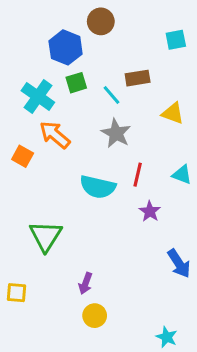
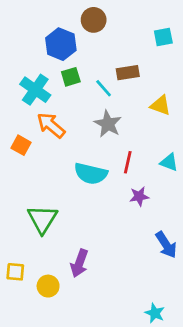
purple star: (150, 211) -> (139, 196), turned 30
purple arrow: (85, 283) -> (79, 263), size x1.4
yellow circle: (95, 316) -> (48, 286), moved

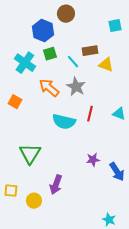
yellow triangle: (160, 105) -> (106, 65), moved
orange arrow: (51, 125) -> (49, 88), moved
purple star: (139, 196) -> (93, 160), moved

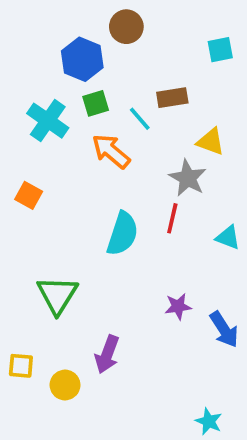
yellow triangle: (106, 65) -> (211, 142), moved
gray star: (76, 87) -> (188, 178), moved
orange arrow: (49, 88) -> (111, 151), moved
cyan triangle: (119, 114) -> (228, 237), moved
cyan semicircle: (64, 122) -> (123, 234), turned -85

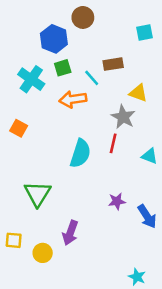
orange arrow: (111, 151) -> (73, 99), turned -48

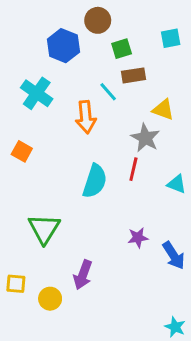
green square: (63, 68) -> (122, 49), moved
orange arrow: (73, 99) -> (86, 117), turned -88
cyan star: (137, 277) -> (175, 327), moved

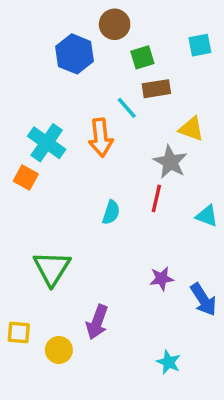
cyan cross: (37, 93) -> (47, 143), moved
cyan semicircle: (95, 181) -> (111, 212), size x0.6
cyan star: (175, 327) -> (169, 362), moved

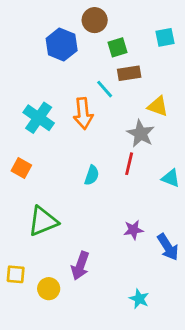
orange square: (26, 178) -> (21, 168), moved
green triangle: (52, 268) -> (43, 221), turned 36

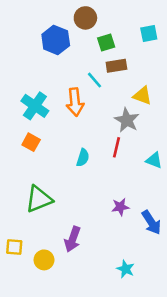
orange square: (21, 168) -> (31, 142), moved

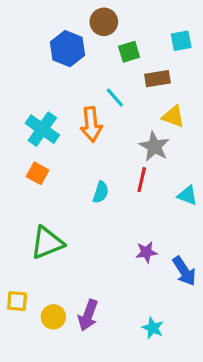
brown rectangle: (116, 66) -> (157, 79), moved
purple arrow: (72, 239) -> (88, 315), moved

